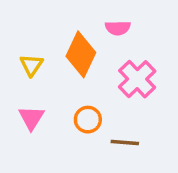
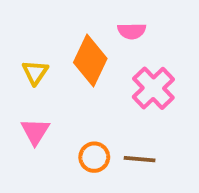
orange circle: (88, 120) -> (94, 157), moved

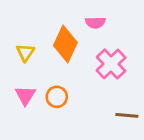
orange circle: (94, 157) -> (57, 97), moved
brown line: (140, 159) -> (127, 115), moved

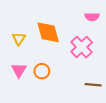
pink semicircle: (95, 23) -> (92, 17), moved
orange diamond: (65, 44) -> (48, 32), turned -40

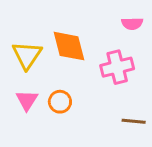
yellow triangle: (19, 39) -> (27, 55), size x1.5
pink cross: (82, 47) -> (117, 67), turned 30

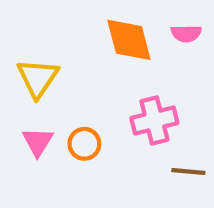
orange diamond: (69, 46) -> (129, 40), moved
pink cross: (117, 67) -> (154, 120), moved

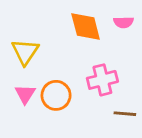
orange circle: (84, 144) -> (56, 95), size x1.4

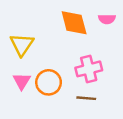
brown line: (125, 114) -> (86, 98), moved

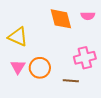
yellow triangle: (22, 45) -> (18, 37), turned -40
pink cross: (89, 69) -> (85, 58), moved

